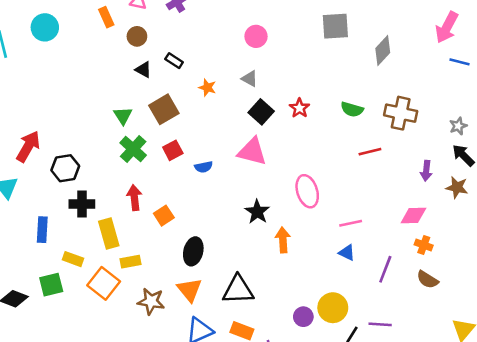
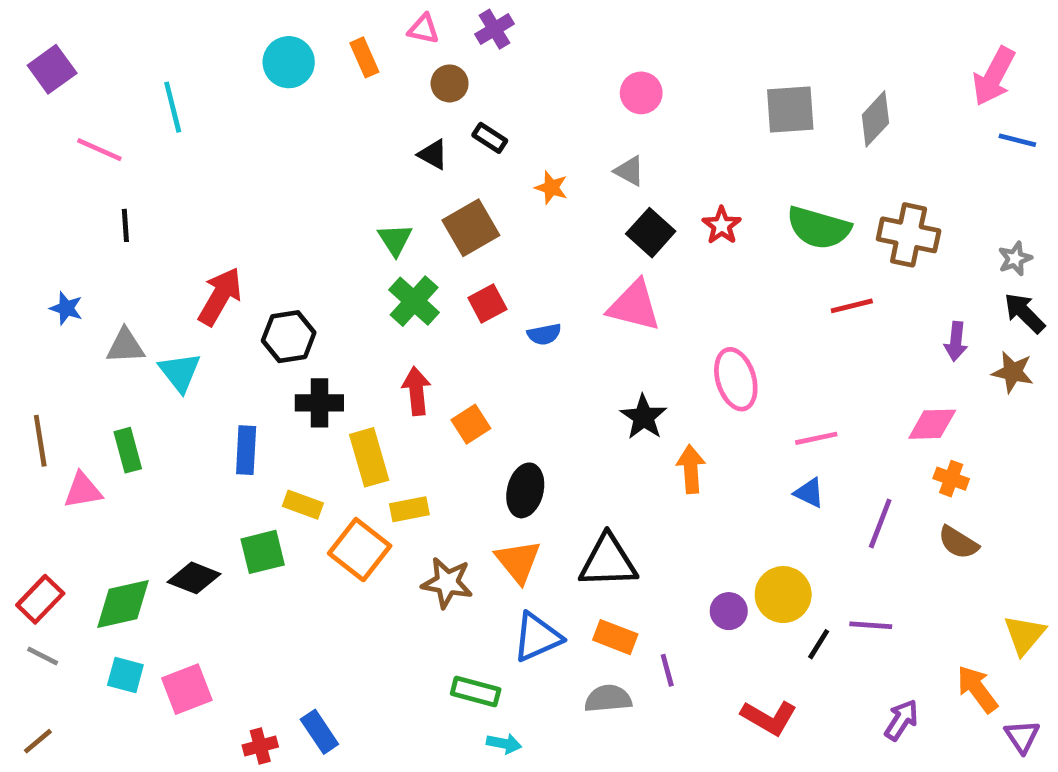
gray square: (335, 26) -> (790, 109), moved
cyan circle: (45, 27) -> (289, 62), moved
brown circle: (137, 36) -> (450, 83), moved
green semicircle: (352, 109) -> (819, 228), size x1.5

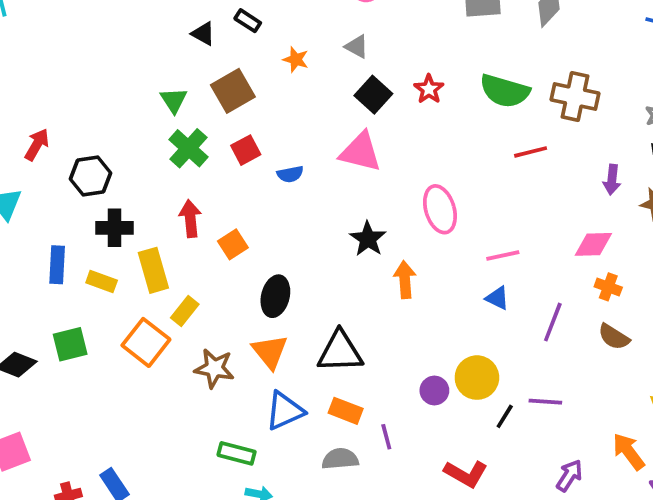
red arrow: (220, 296) -> (37, 145), size x0.7
yellow rectangle: (303, 505) -> (102, 281), moved
yellow rectangle: (409, 509) -> (185, 311), turned -40

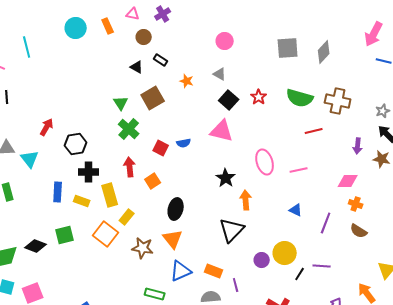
red square: (246, 150) -> (161, 148), moved, turned -35
pink line: (503, 256) -> (299, 170), moved
black triangle: (340, 352) -> (232, 230), moved, turned -44

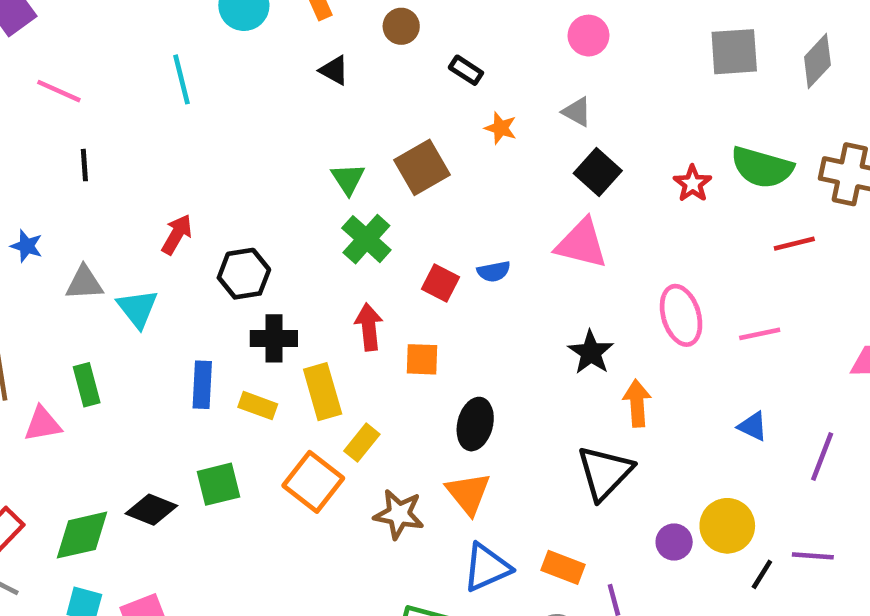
cyan line: (27, 47) -> (181, 79), moved
black rectangle: (161, 60) -> (466, 70), moved
black triangle: (137, 67) -> (334, 70), moved
red star: (259, 97) -> (693, 184), moved
orange square: (153, 181) -> (422, 359), turned 35

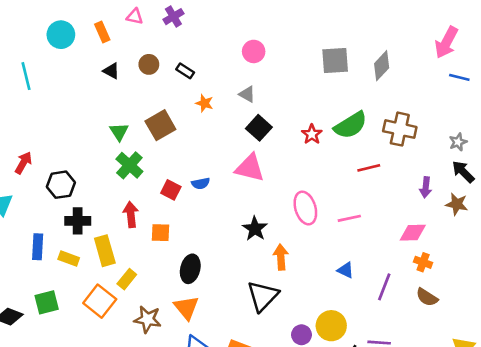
brown circle: (401, 26) -> (149, 64), moved
green semicircle: (762, 167) -> (351, 125), turned -48

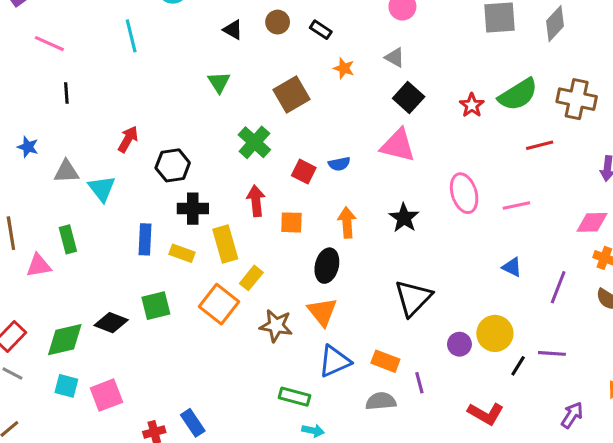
green triangle: (119, 132) -> (219, 82), moved
orange arrow: (281, 257) -> (347, 222), moved

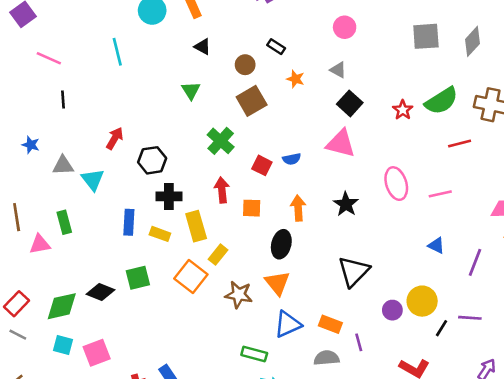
brown circle: (278, 22) -> (245, 65), moved

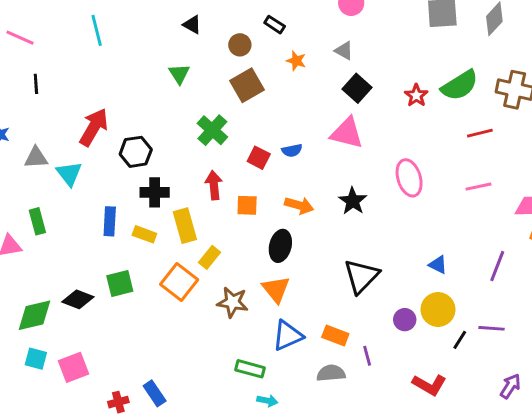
red arrow: (115, 138) -> (94, 127), size x1.5
pink line: (440, 194) -> (478, 187), moved
orange arrow: (298, 208) -> (299, 205), turned 110
blue triangle: (436, 246) -> (438, 265), moved

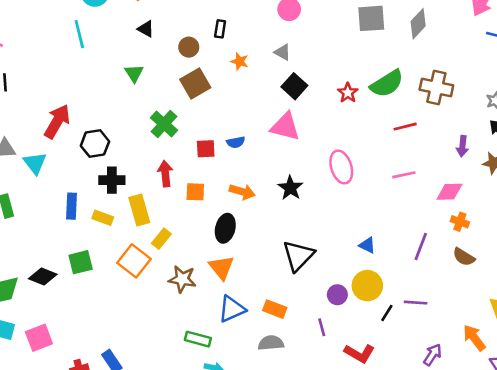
black rectangle: (275, 25) -> (220, 29), turned 66
cyan line: (97, 30) -> (79, 34), moved
red square: (259, 158) -> (206, 149), turned -30
purple line: (367, 356) -> (322, 327), moved

